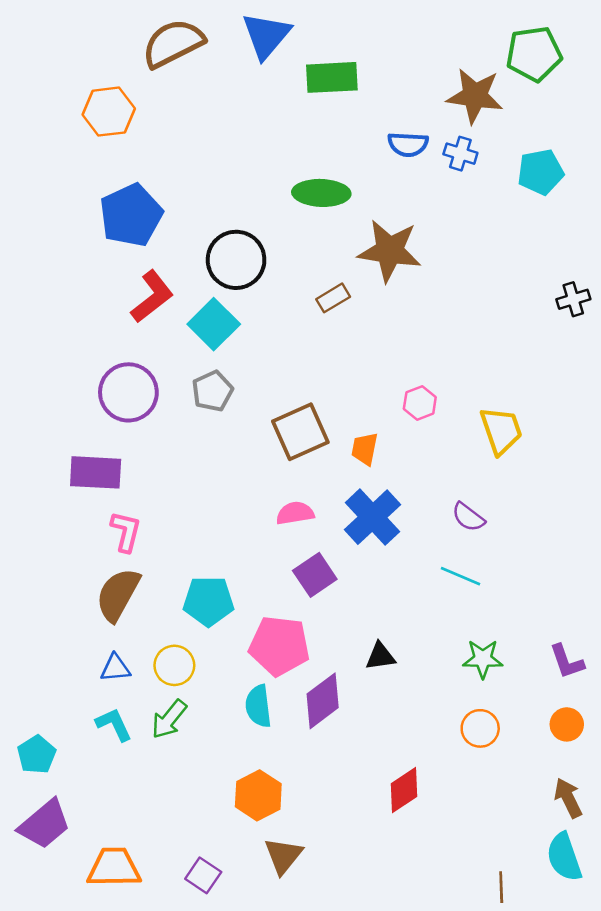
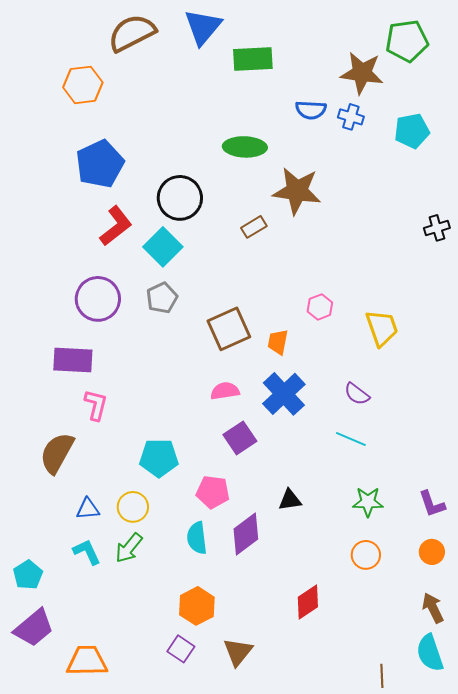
brown semicircle: (118, 595) -> (57, 453), moved
pink pentagon: (279, 646) -> (213, 492), size x0.7
brown triangle: (283, 856) -> (238, 652), moved
purple square: (203, 875) -> (181, 649), moved

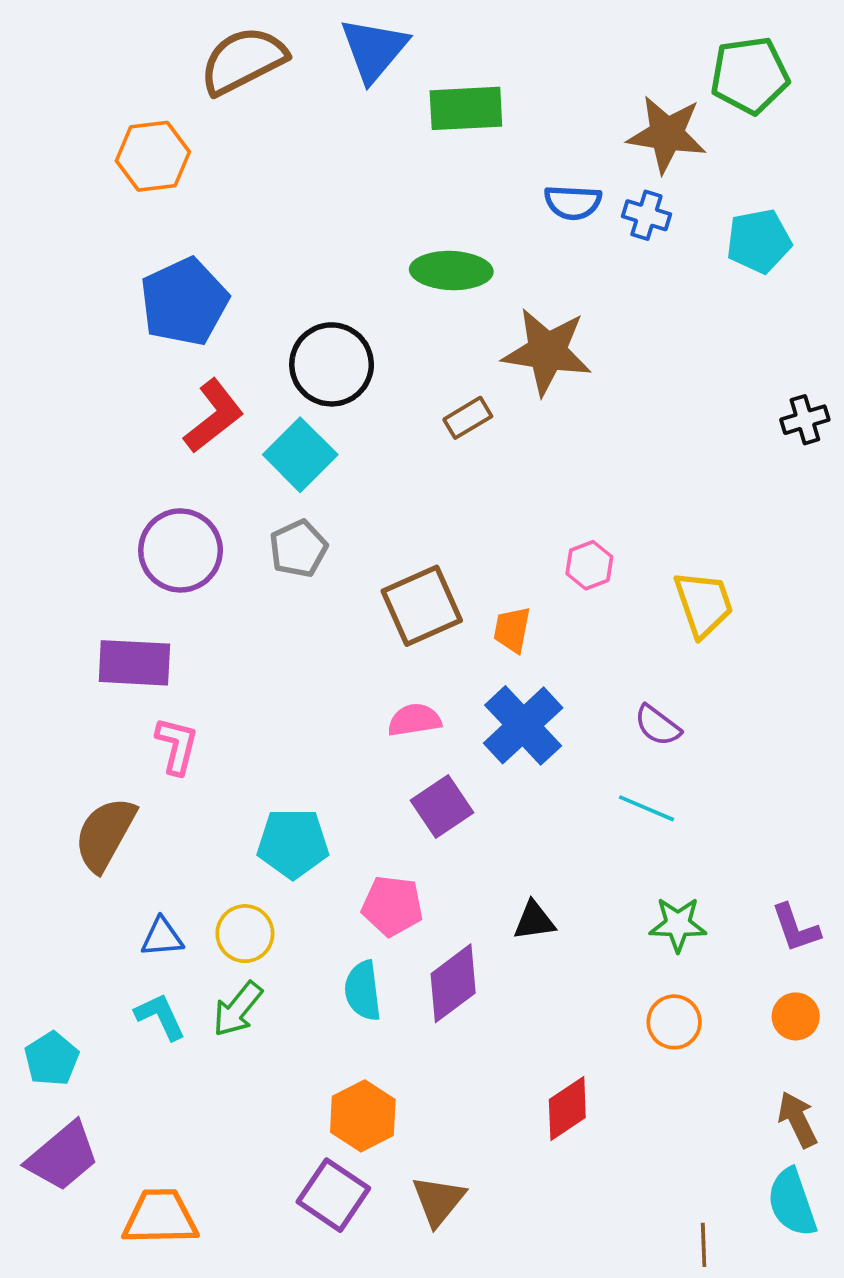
purple square: (181, 649) -> (333, 1195), size x1.4

